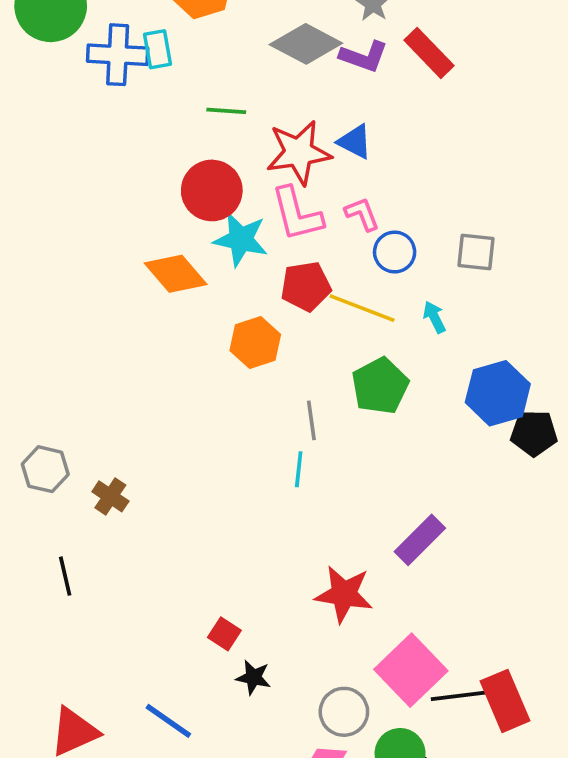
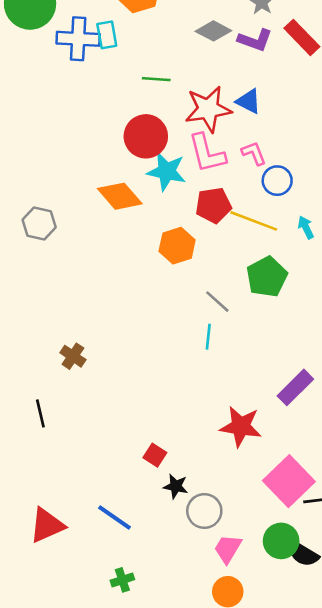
gray diamond: (306, 44) -> (213, 31), size x0.7
gray line: (311, 420) -> (217, 302), turned -40
gray hexagon: (45, 469) -> (39, 224), moved
gray circle: (344, 712) -> (204, 511), moved

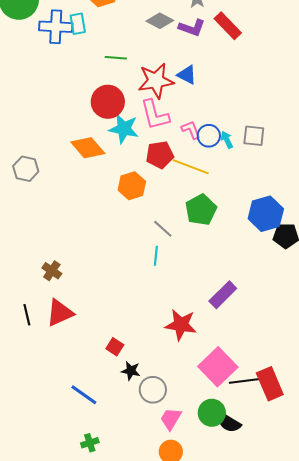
pink L-shape: (254, 153) -> (191, 130), moved
cyan arrow: (306, 227) -> (227, 140), moved
red triangle: (47, 525) -> (60, 313), moved

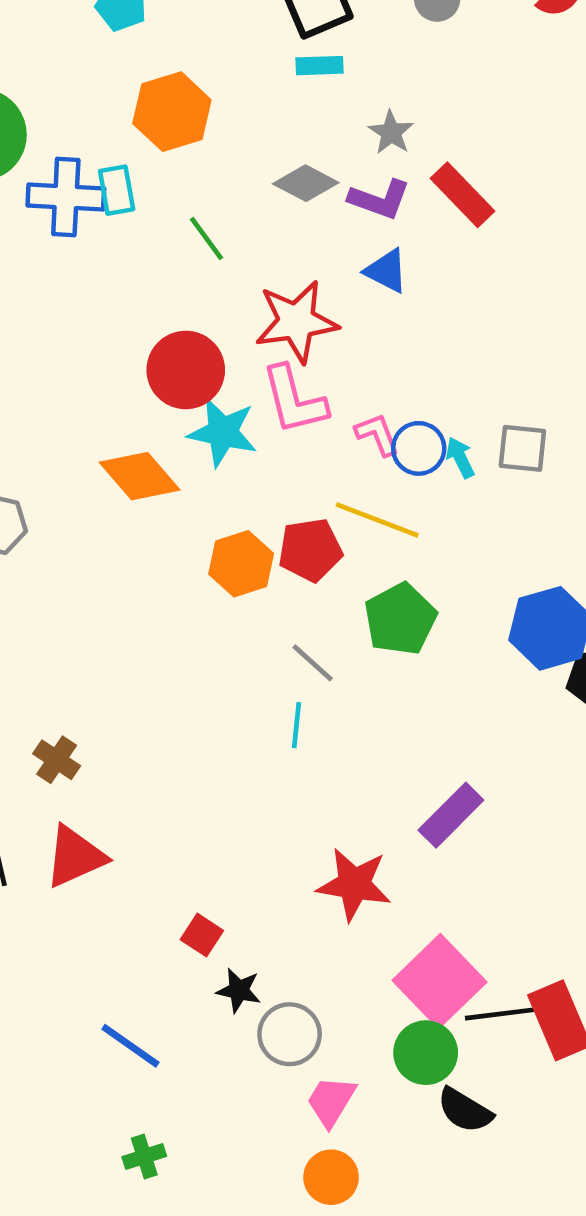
green line: (116, 58) -> (207, 239), moved, turned 50
blue triangle: (187, 75) -> (386, 271), moved
red pentagon: (160, 155) -> (310, 550), moved
green circle: (212, 413) -> (426, 1053), moved

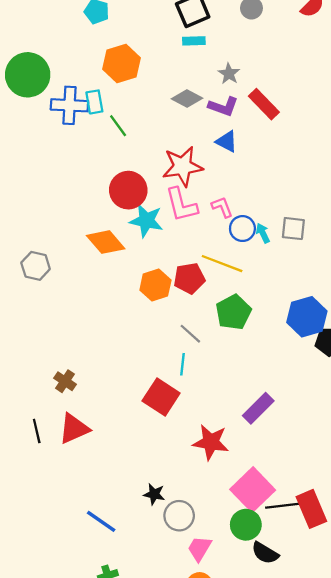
green line: (207, 239) -> (118, 126), moved
pink L-shape: (377, 435) -> (222, 207), moved
red square: (202, 935) -> (161, 397), moved, size x1.8

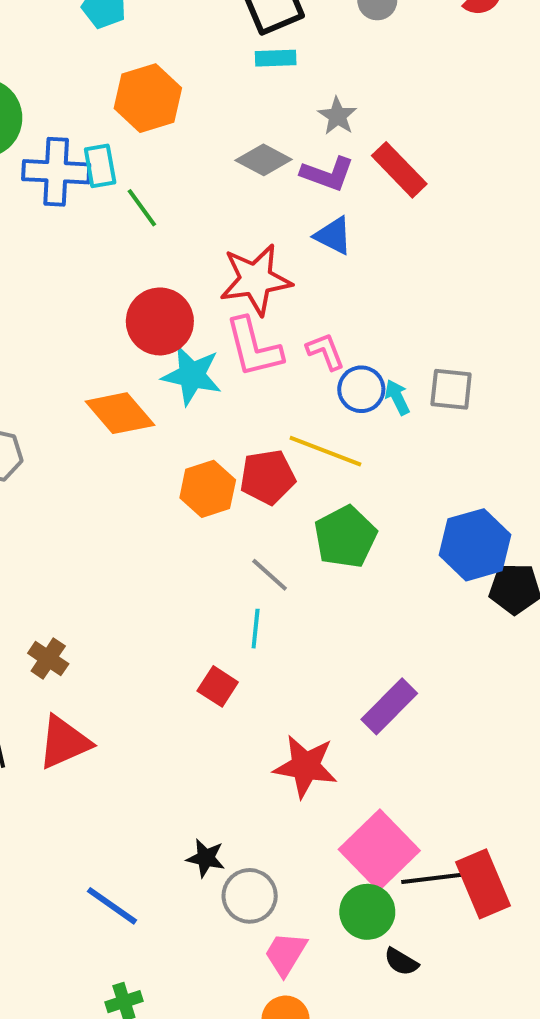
red square: (161, 397) -> (218, 686), size x0.6
black semicircle: (265, 553) -> (401, 962), size x0.7

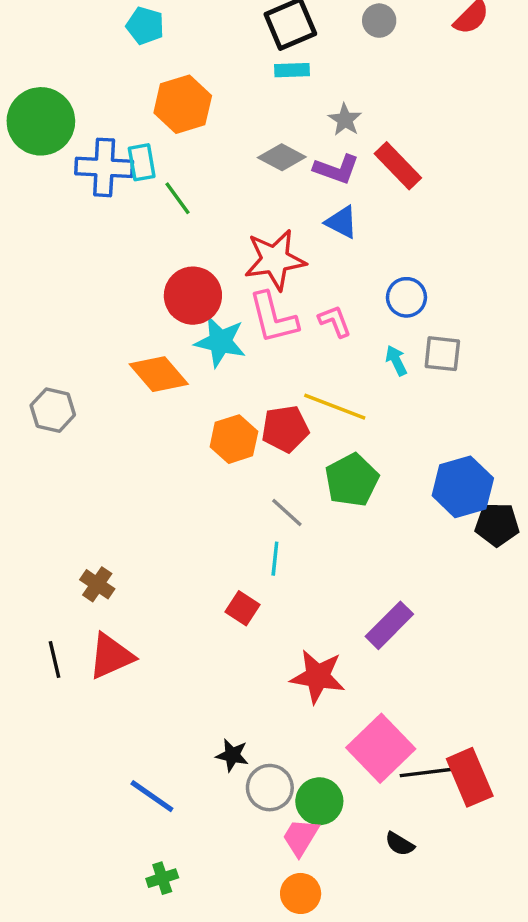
blue circle: (361, 389) -> (406, 297), moved
green circle: (367, 912) -> (319, 801), moved

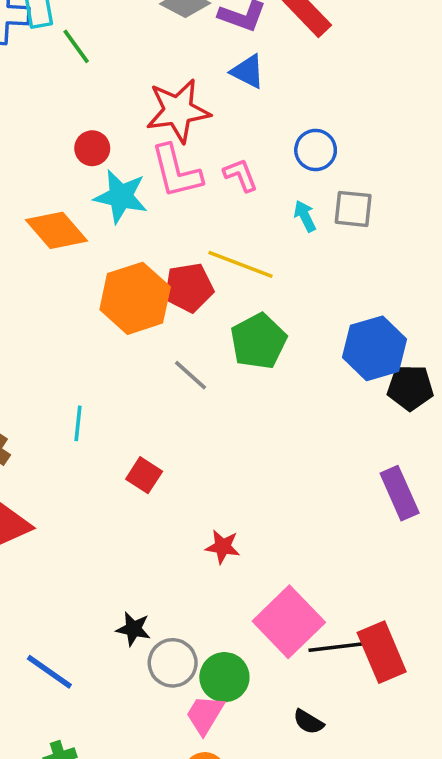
red circle: (193, 296) -> (92, 148), size x0.6
orange hexagon: (234, 439) -> (135, 298), size x1.4
cyan line: (275, 559) -> (78, 423), moved
purple rectangle: (389, 625) -> (400, 493), moved, turned -69
red star: (318, 677) -> (223, 547), size x0.6

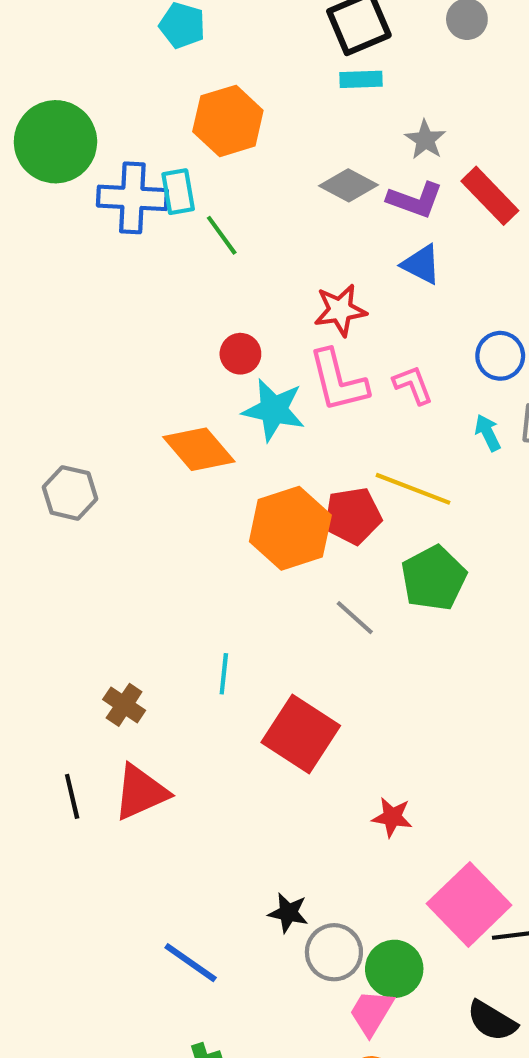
red star: (178, 111) -> (340, 310), size x0.7
red square: (144, 475) -> (301, 734), size x1.8
black semicircle: (308, 722) -> (492, 1021), size x1.4

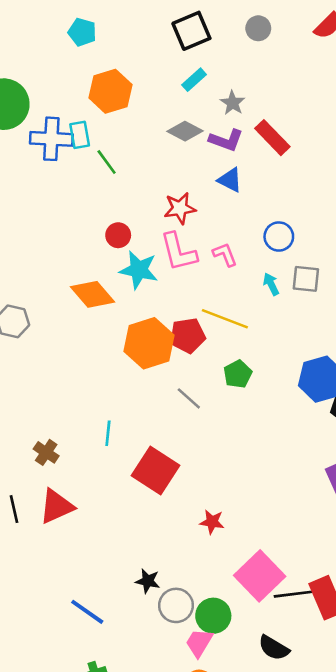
cyan rectangle: (361, 79) -> (194, 80), moved, turned -40
green pentagon: (434, 578) -> (238, 374), size x0.7

